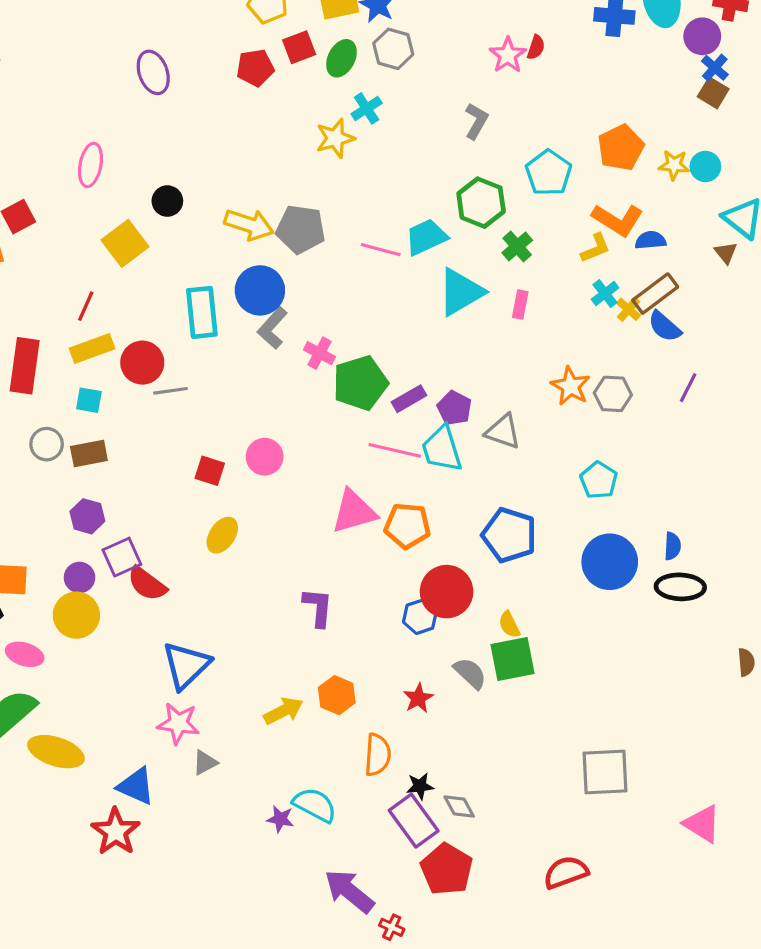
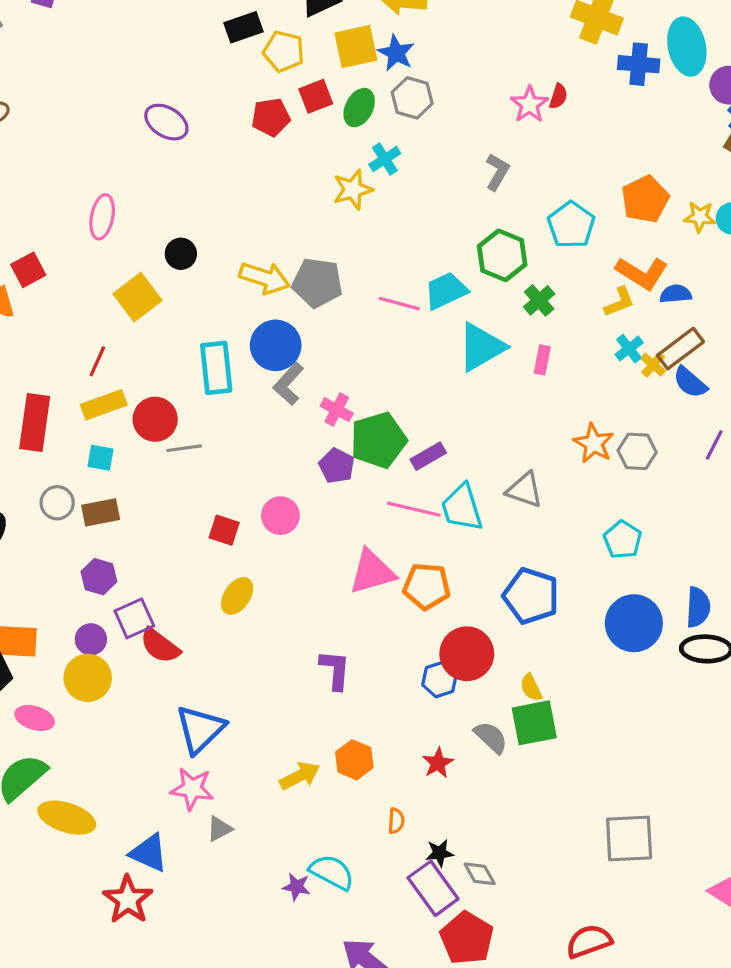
purple ellipse: (153, 72) -> (166, 122), turned -39
purple pentagon: (454, 408) -> (337, 466), moved
blue semicircle: (672, 546) -> (698, 607), size x1.4
orange semicircle: (378, 755) -> (396, 821), size x0.6

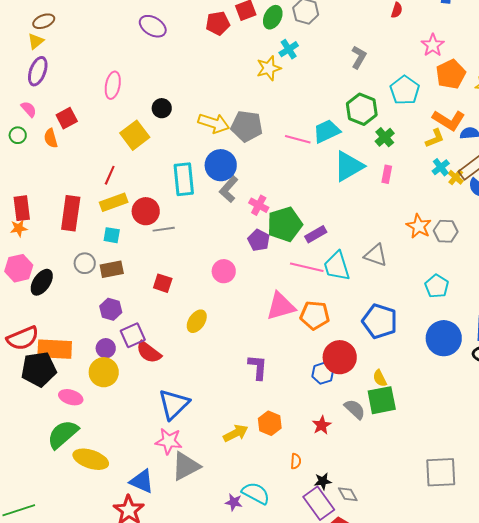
pink star: (529, 104) -> (433, 45), moved
red square: (224, 530) -> (163, 283), moved
gray triangle: (219, 829) -> (186, 466), size x1.8

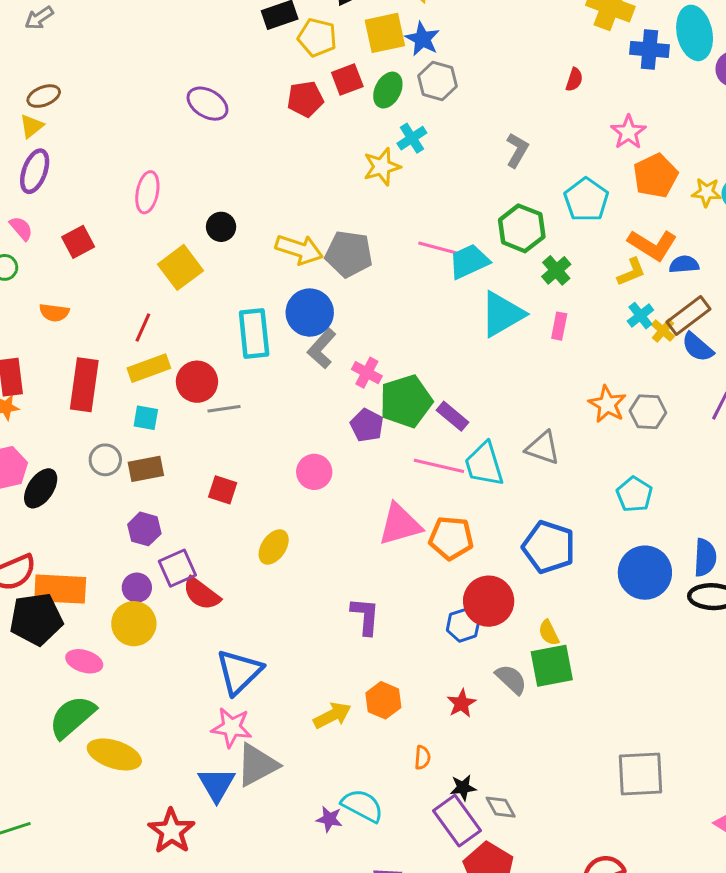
orange semicircle: (51, 138) -> (54, 313), moved, turned -66
pink line: (298, 139) -> (437, 248), moved
purple rectangle: (316, 234) -> (453, 416), turned 70
blue triangle: (142, 481) -> (217, 785), moved, turned 36

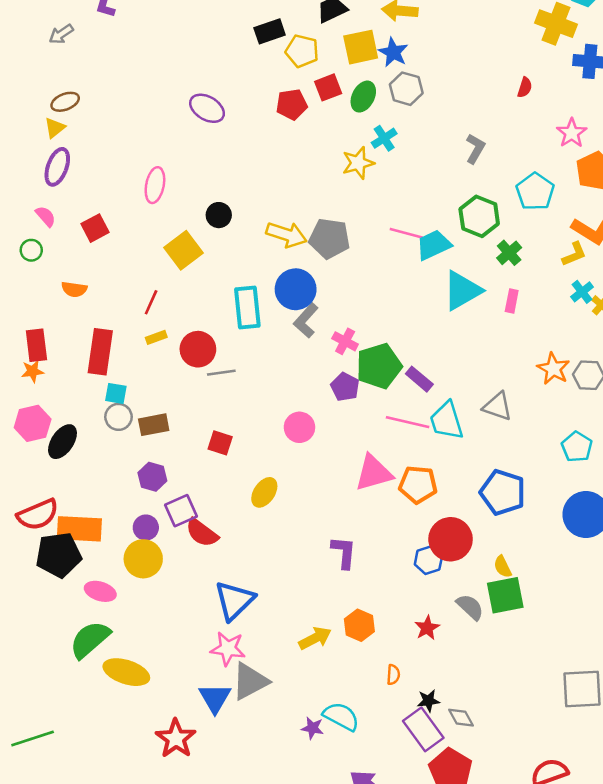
yellow rectangle: (149, 368) -> (156, 337), size x0.6
cyan square: (146, 418) -> (116, 393), moved

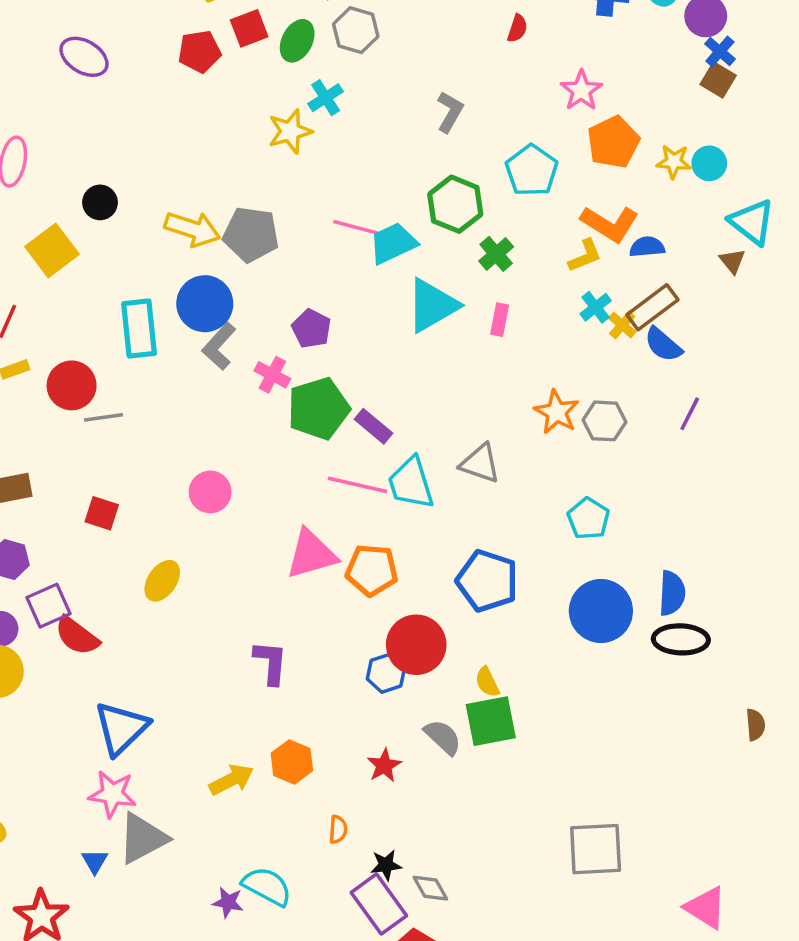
purple pentagon: (345, 387) -> (311, 329), moved
blue triangle: (215, 698) -> (95, 861), size x0.6

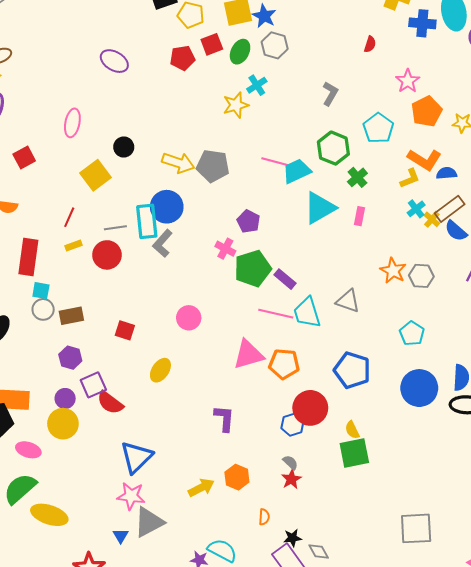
blue circle: (205, 304) -> (167, 207), moved
gray L-shape: (219, 346) -> (163, 243), moved
gray line: (104, 417) -> (115, 228), moved
gray semicircle: (443, 737) -> (290, 462), moved, size x0.7

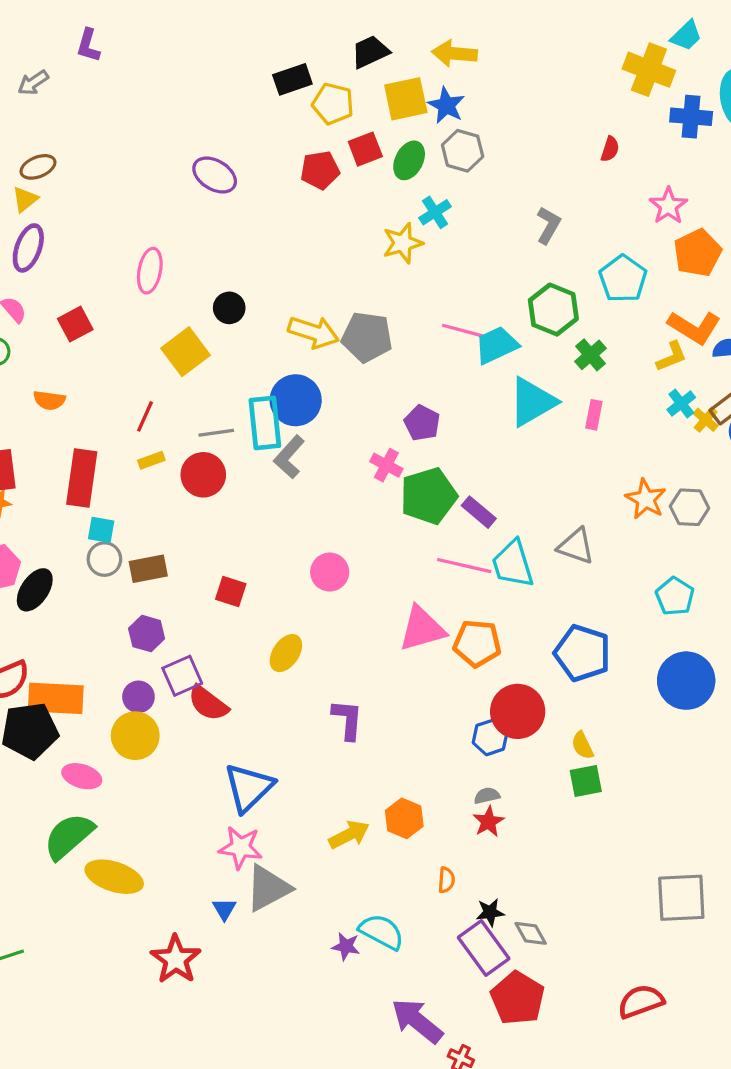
purple L-shape: (224, 418) -> (347, 719), moved
green square: (354, 453) -> (586, 781), size x0.7
gray semicircle: (290, 462) -> (487, 796), turned -56

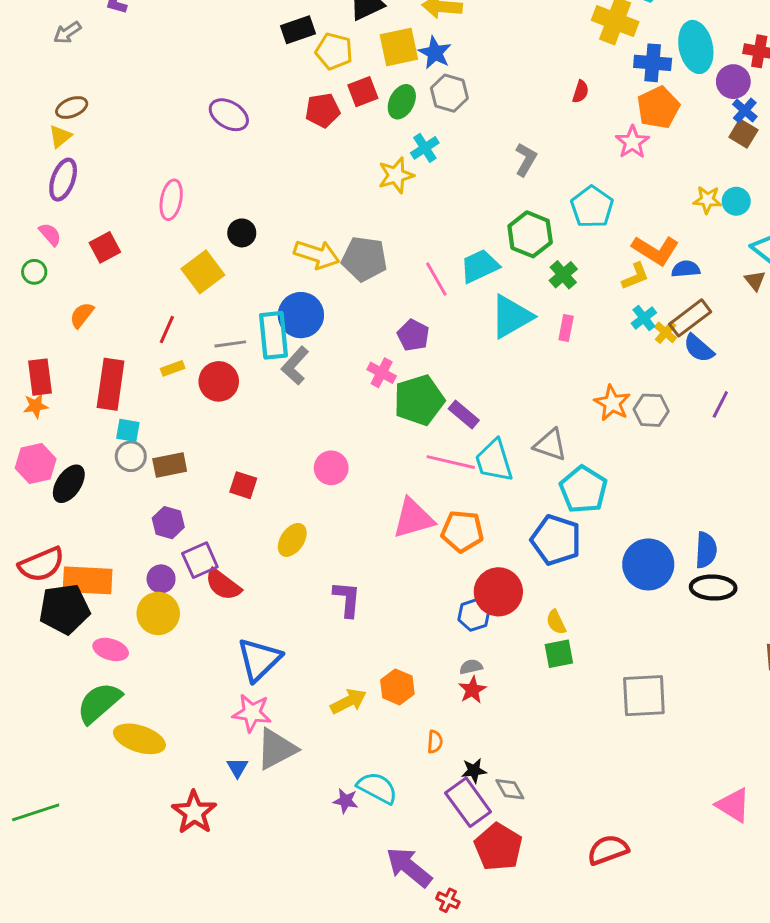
orange pentagon: (698, 253) -> (658, 108), moved
pink line: (463, 331) -> (436, 279), moved, turned 45
orange semicircle: (49, 400) -> (82, 315), turned 120
cyan pentagon: (675, 596) -> (583, 489), moved, size x1.4
gray square: (681, 898) -> (644, 696), moved

